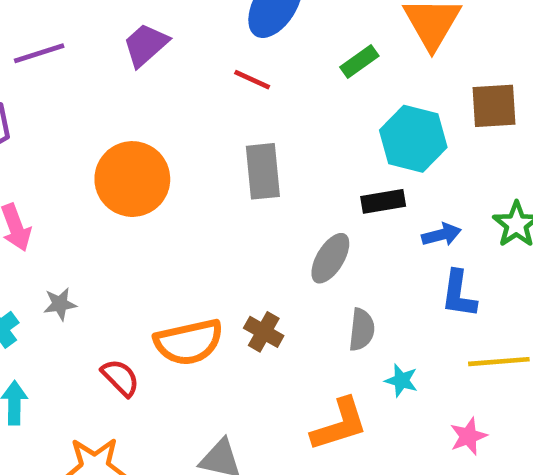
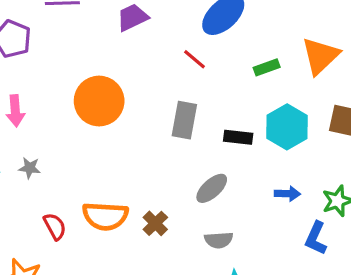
black rectangle: (383, 201) -> (238, 137), moved
blue L-shape: (459, 294) -> (316, 238), moved
gray semicircle: (362, 330) -> (219, 240), turned 64

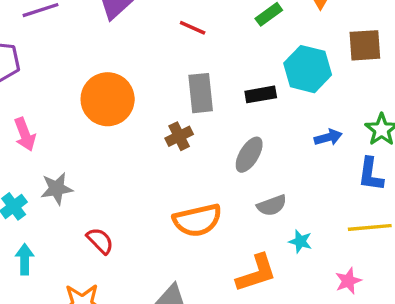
gray star: (30, 168) -> (57, 189), size x1.4
orange semicircle: (105, 216) -> (197, 220), moved
brown cross: (155, 223) -> (179, 136), moved, turned 35

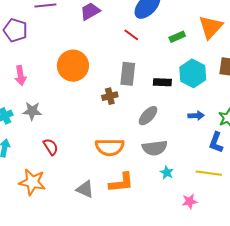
gray semicircle: (272, 205) -> (155, 148), size x1.4
orange L-shape: (256, 273) -> (121, 183), moved

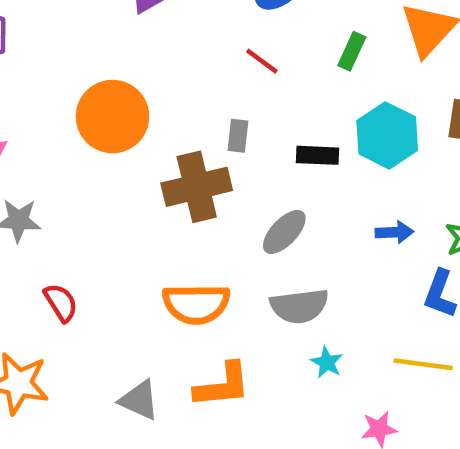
red line: (131, 35) -> (262, 61), moved
green rectangle: (177, 37) -> (352, 51), turned -42
gray rectangle: (128, 74) -> (238, 136), size x0.6
brown cross: (110, 96) -> (197, 187), size x1.8

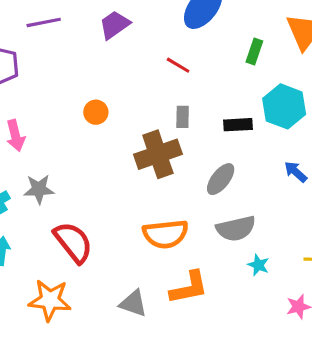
red line: (262, 61) -> (178, 65), moved
orange circle: (113, 117) -> (96, 112), size x0.5
blue arrow: (394, 232) -> (296, 172), turned -130
red semicircle: (61, 303) -> (73, 242), size x1.6

